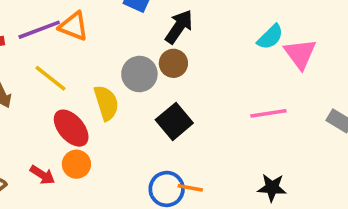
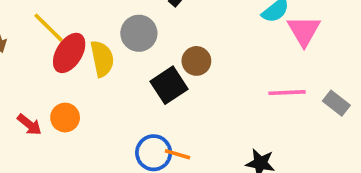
brown circle: (173, 63) -> (196, 61), moved
pink line: (268, 113) -> (287, 93), moved
red ellipse: (71, 128) -> (69, 53), moved, turned 66

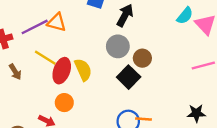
gray circle: (139, 33) -> (118, 46), moved
orange circle: (65, 118) -> (64, 103), moved

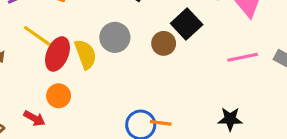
gray circle: (118, 46) -> (115, 37), moved
black square: (129, 77) -> (187, 24), moved

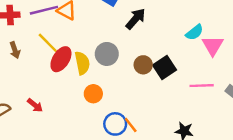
black square: (187, 24) -> (165, 67), moved
orange circle: (59, 96) -> (93, 94), moved
orange line: (161, 123) -> (131, 125), turned 35

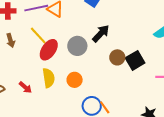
black arrow: (136, 19) -> (101, 33), moved
gray circle: (107, 54) -> (77, 46), moved
yellow semicircle: (82, 63) -> (49, 78), moved

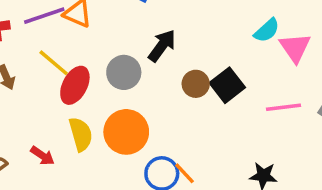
orange circle: (75, 80) -> (126, 132), size x1.6

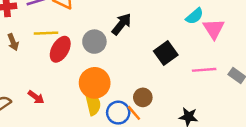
yellow line: (54, 63) -> (46, 33), turned -45
brown circle: (196, 84) -> (143, 97), moved
yellow semicircle: (81, 134) -> (93, 103), moved

